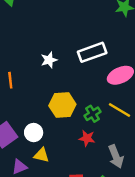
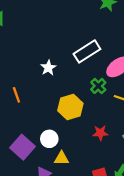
green cross: (93, 114) -> (98, 86), moved

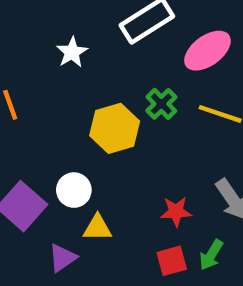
green cross: (98, 86) -> (161, 104), moved
red star: (100, 133) -> (176, 212), moved

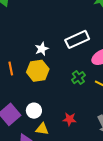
yellow hexagon: (115, 128) -> (38, 71), moved
red star: (176, 212) -> (70, 119), moved

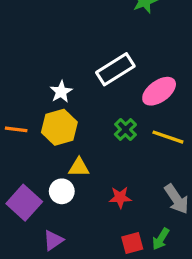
orange line: (11, 68) -> (16, 129), turned -64
yellow triangle: (42, 129) -> (79, 167), moved

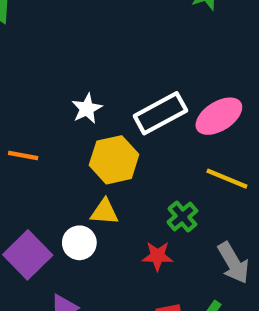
white rectangle: (115, 69) -> (160, 113), moved
yellow hexagon: (59, 127) -> (114, 160), moved
green cross: (125, 129) -> (182, 216), moved

